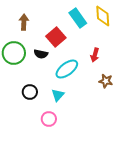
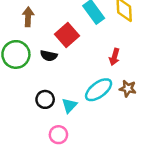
cyan ellipse: (67, 69) -> (99, 90), moved
black circle: (30, 92) -> (45, 99), moved

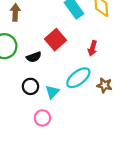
red square: (67, 35) -> (56, 40), moved
black semicircle: (49, 56) -> (34, 57), moved, turned -32
brown star: (128, 89) -> (104, 85), moved

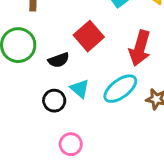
red arrow: (92, 48) -> (140, 48), size x1.6
cyan triangle: (52, 92) -> (80, 89), moved, turned -32

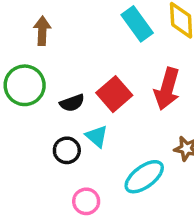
red square: (89, 36) -> (114, 94), moved
cyan ellipse: (120, 89) -> (144, 177), moved

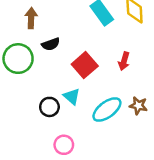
red arrow: (167, 89) -> (124, 61), size x0.6
black semicircle: (72, 103) -> (51, 44), moved
cyan ellipse: (144, 177) -> (107, 110), moved

